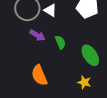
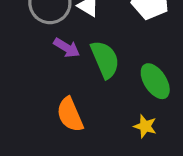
green semicircle: (60, 42) -> (105, 59), size x1.6

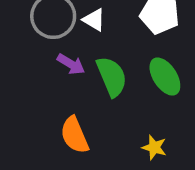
green ellipse: (155, 81) -> (165, 77), moved

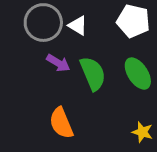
yellow star: (154, 147) -> (142, 132), moved

